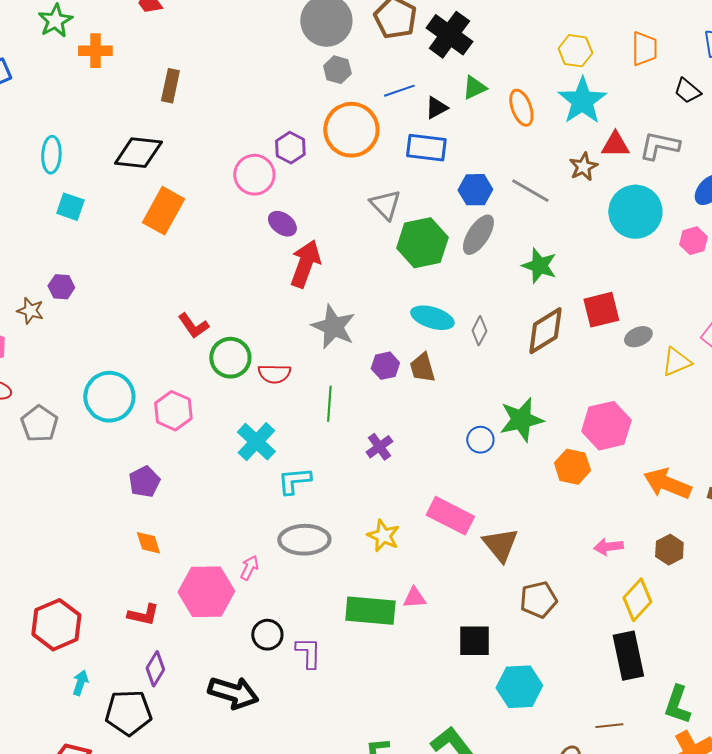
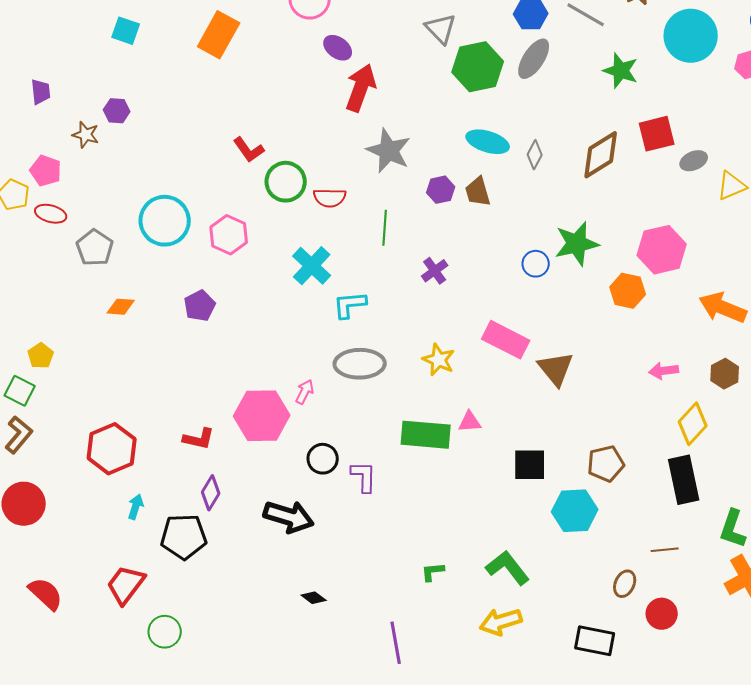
green star: (539, 266) -> (621, 71), moved
orange diamond: (148, 543) -> (121, 307), moved, turned -68
brown pentagon: (538, 600) -> (606, 464), moved

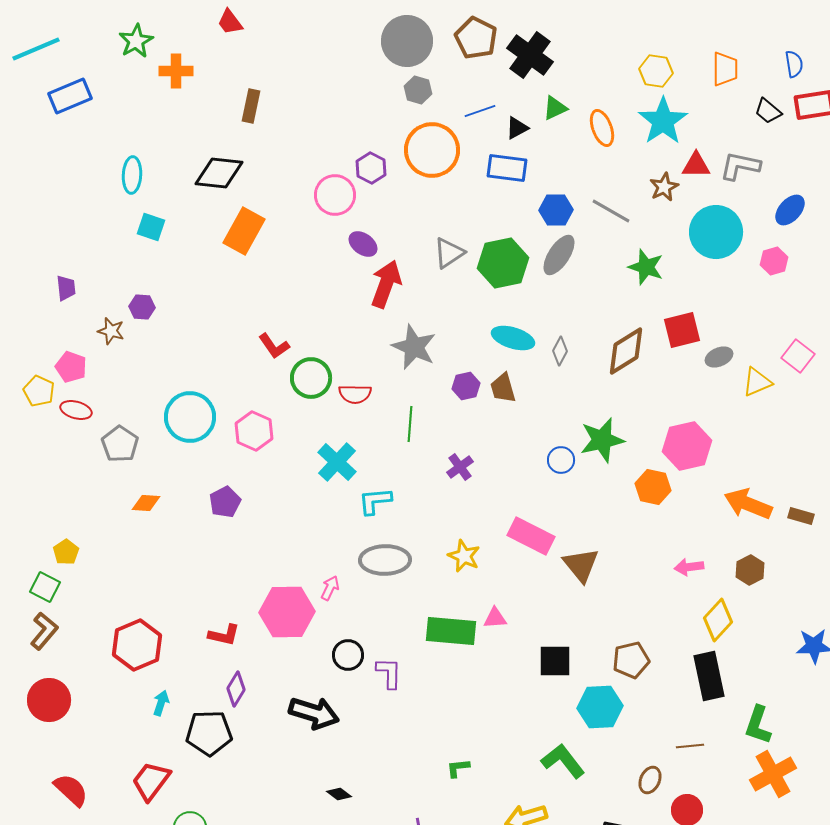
gray triangle: (441, 29) -> (449, 253), moved, turned 40
green L-shape: (508, 568) -> (563, 761), moved

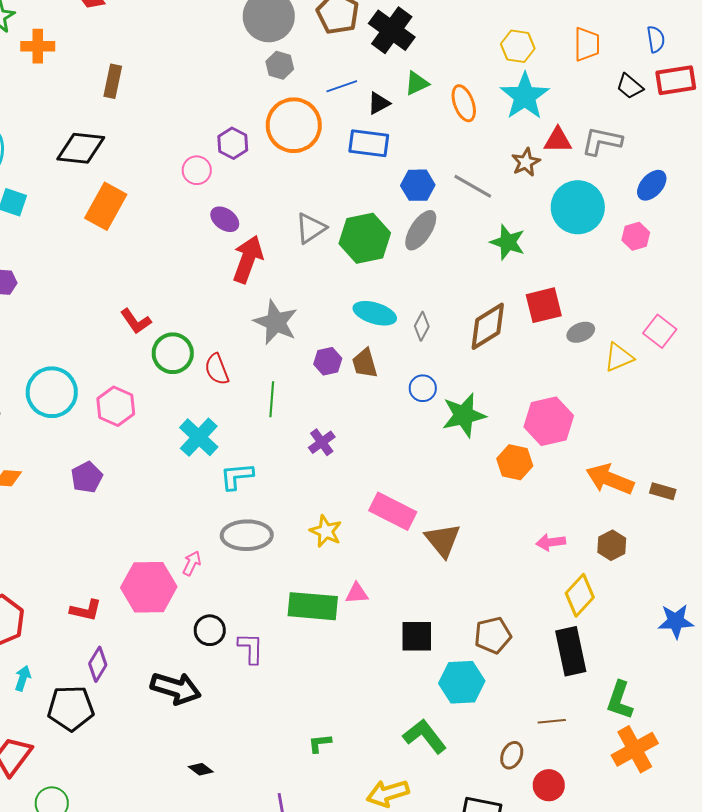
pink circle: (335, 195) -> (197, 170), size x0.7
red semicircle: (355, 394) -> (217, 369), turned 68
blue circle: (561, 460) -> (423, 388), moved

